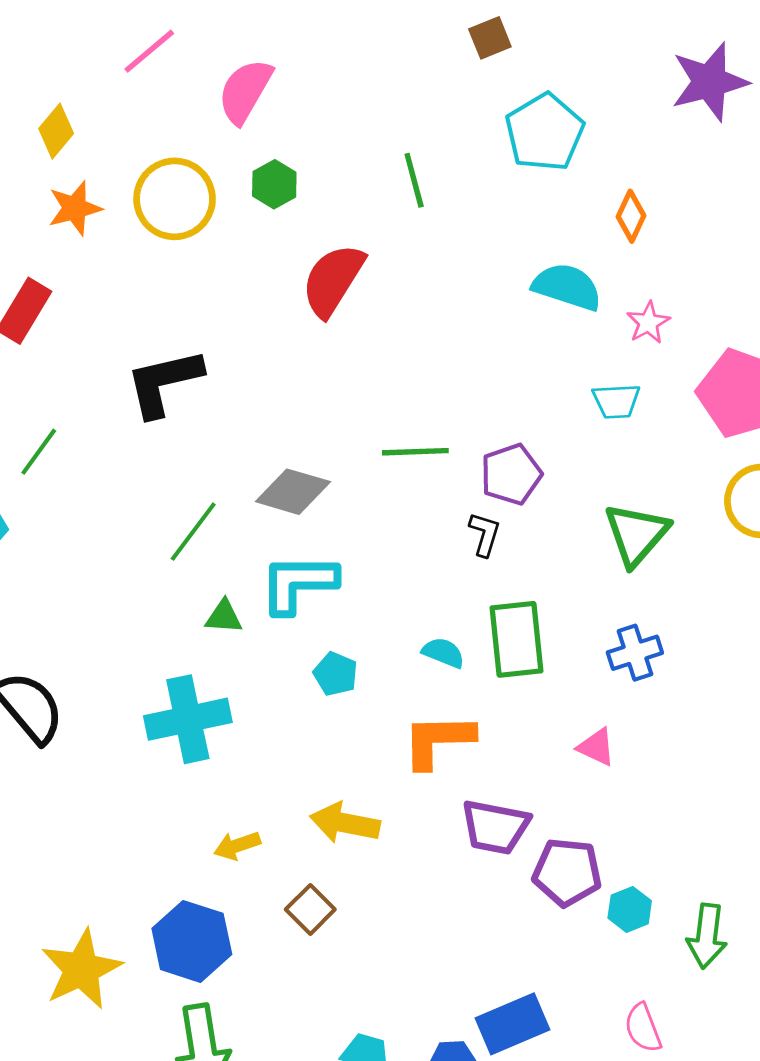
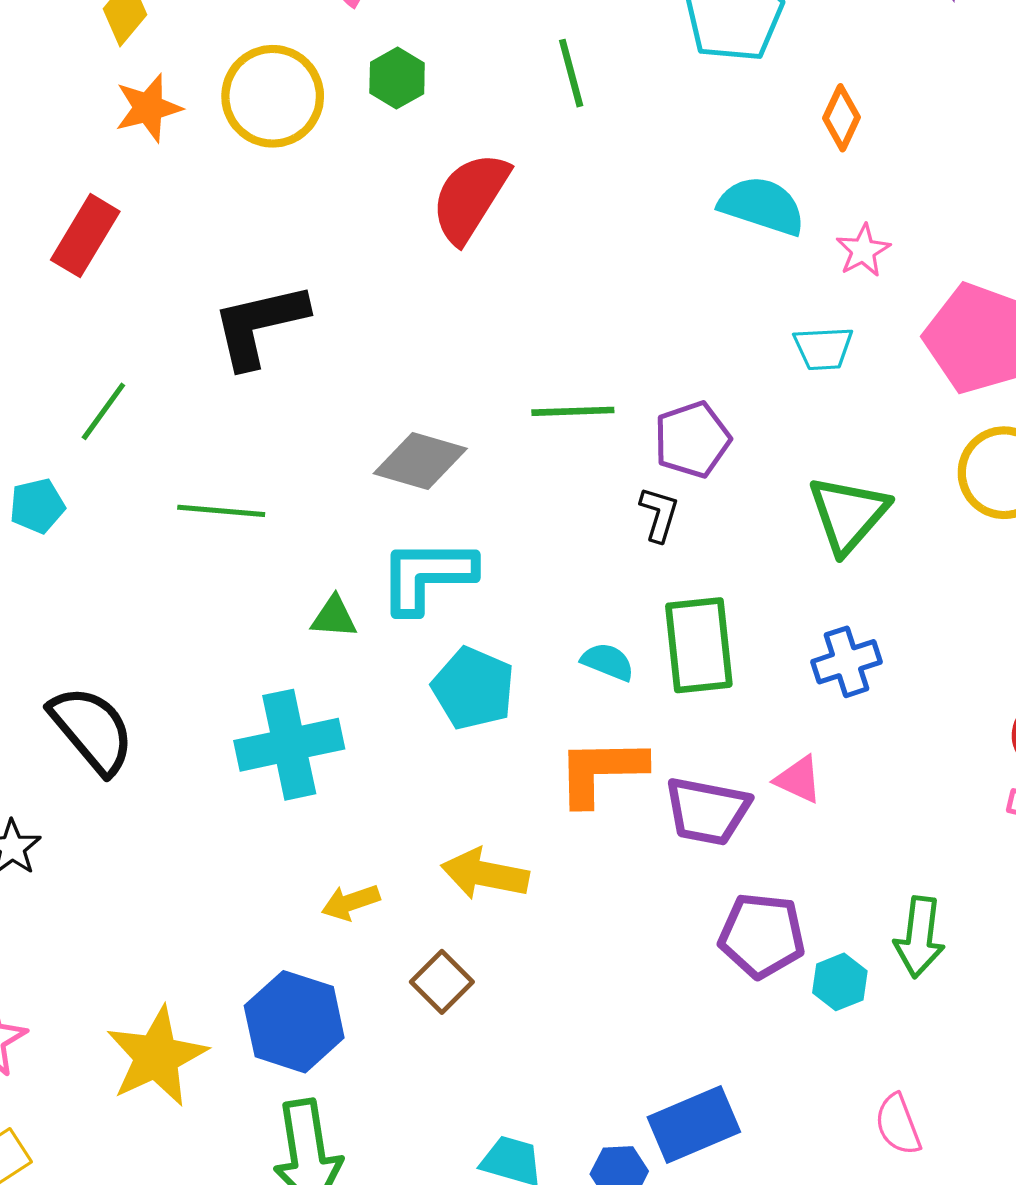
green line: (193, 532) -> (221, 511), moved, turned 58
cyan pentagon: (336, 674) -> (473, 688), size x1.5
purple trapezoid: (495, 827) -> (707, 811), moved
green arrow: (707, 936) -> (919, 937), moved
pink semicircle: (643, 1028) -> (898, 1125), moved

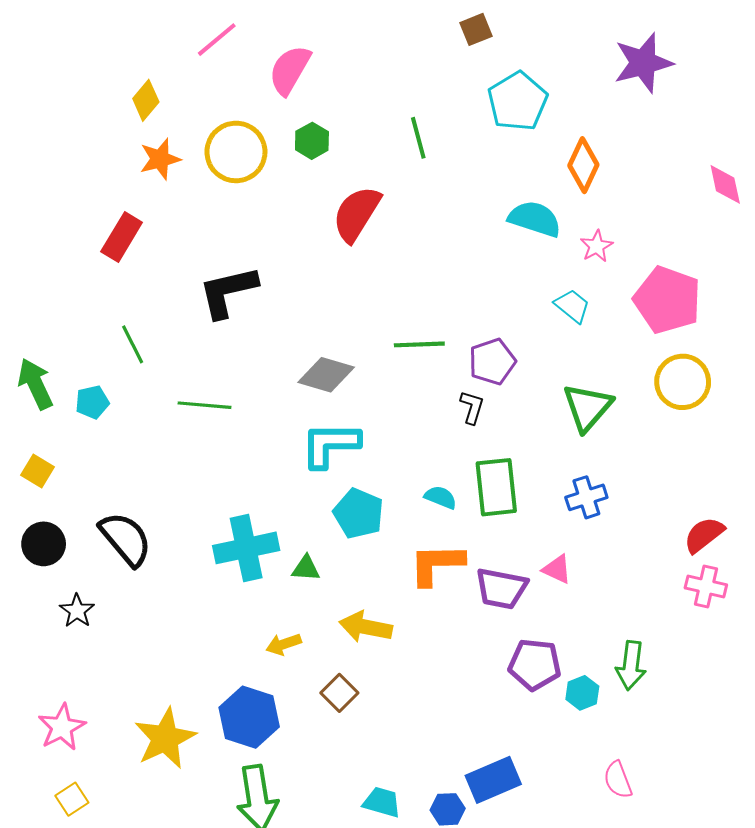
orange diamond: (842, 118) -> (583, 165), size x1.4
cyan trapezoid: (823, 348) -> (572, 306), turned -138
green line: (103, 411) -> (133, 344), turned -63
green triangle: (334, 617) -> (306, 568), moved

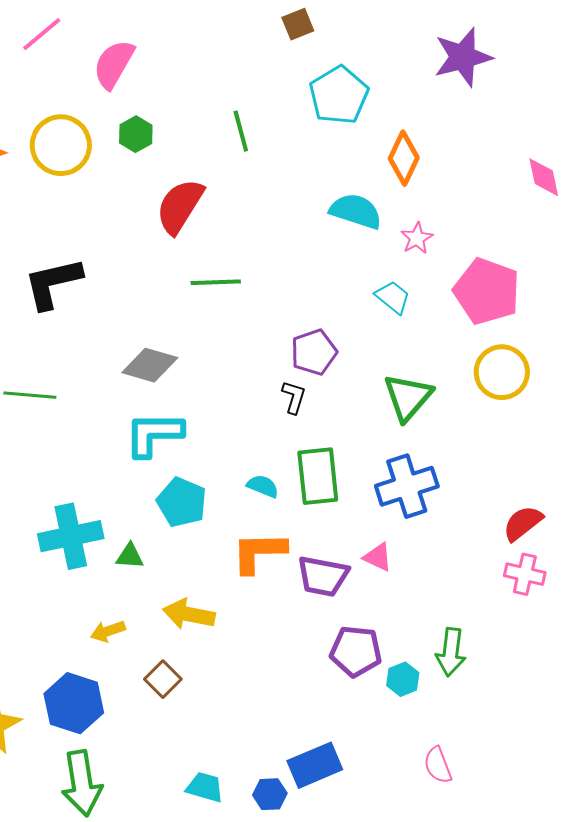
green line: (419, 344) -> (216, 282), moved
blue cross: (586, 497) -> (407, 486), size x1.5

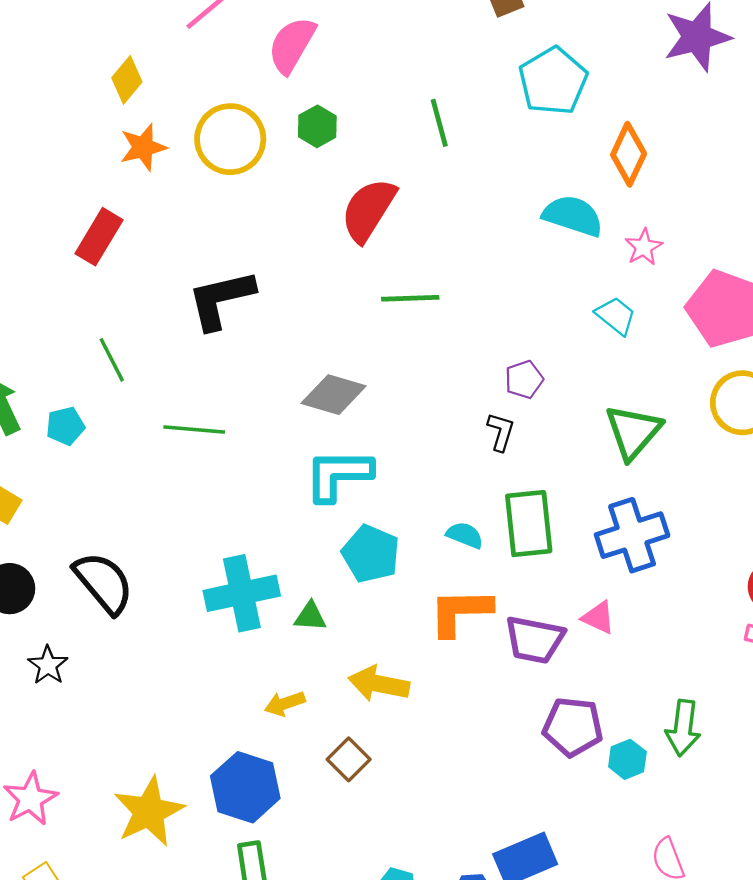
purple pentagon: (314, 352) -> (524, 380), size x0.7

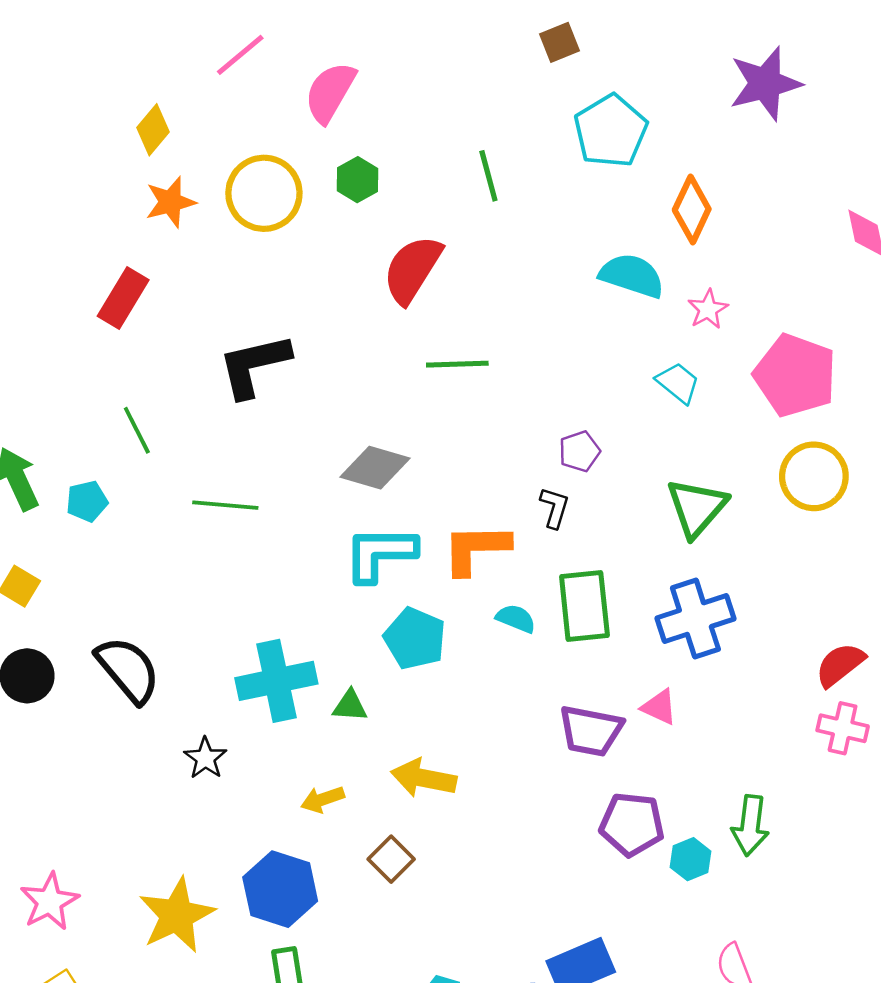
orange L-shape: (460, 612) -> (476, 549), moved
black star: (48, 665) -> (205, 758), moved

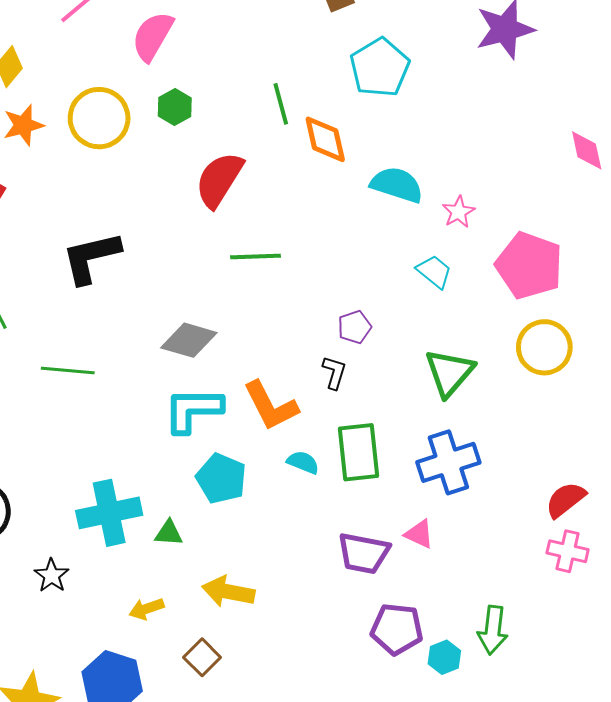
orange diamond: (692, 209) -> (325, 139), moved, turned -38
orange L-shape: (476, 549) -> (271, 406), turned -116

